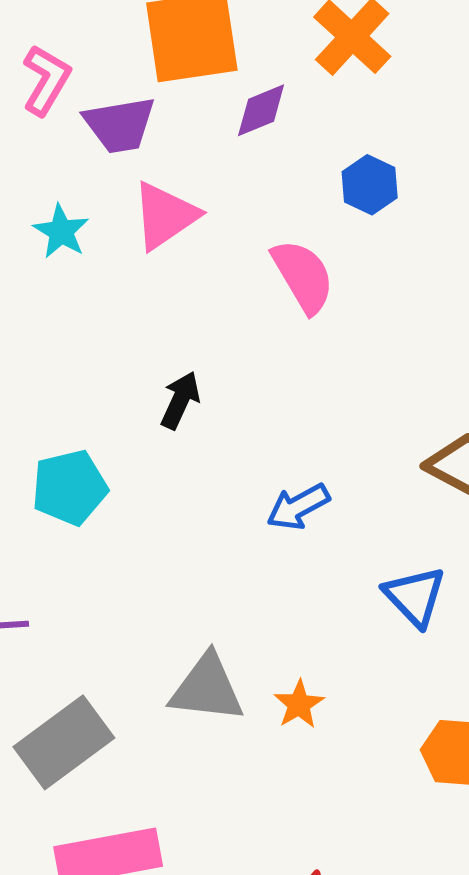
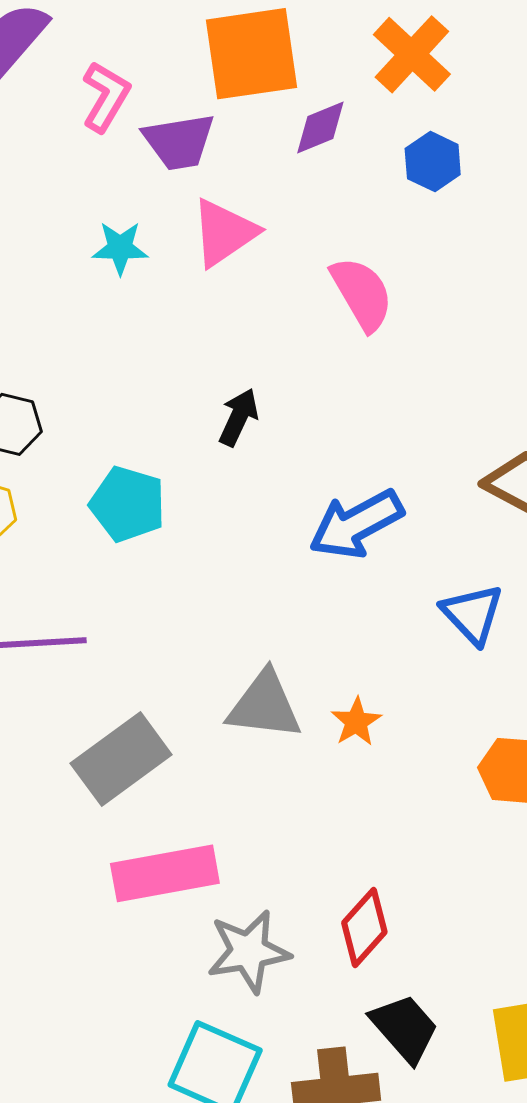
blue hexagon: (370, 185) -> (433, 162), moved
cyan star: (61, 231) -> (120, 248), turned -30
cyan pentagon: (70, 487) -> (128, 504), turned 30
blue arrow: (298, 507) -> (356, 524), size x1.5

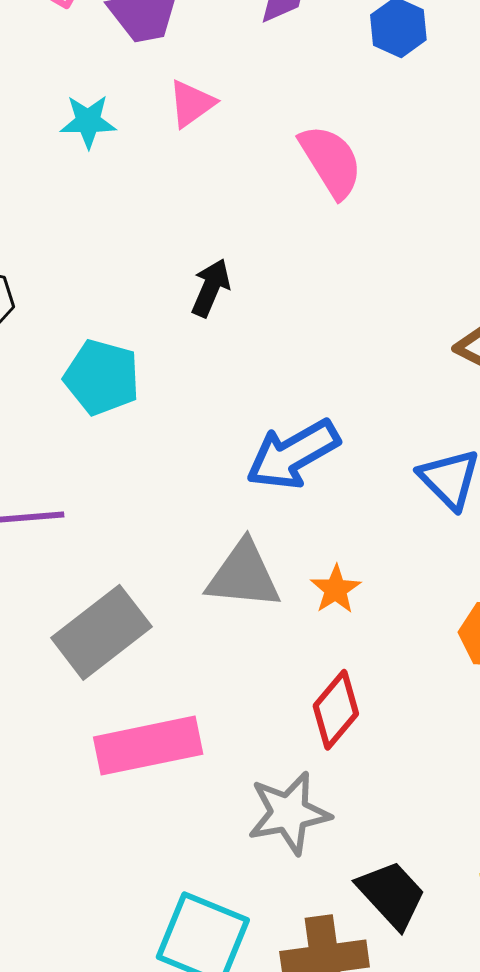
pink triangle: (224, 233) -> (192, 104), size x0.7
blue arrow: (356, 524) -> (293, 454), moved
red diamond: (364, 927) -> (336, 710), moved
gray star: (249, 951) -> (289, 813), moved

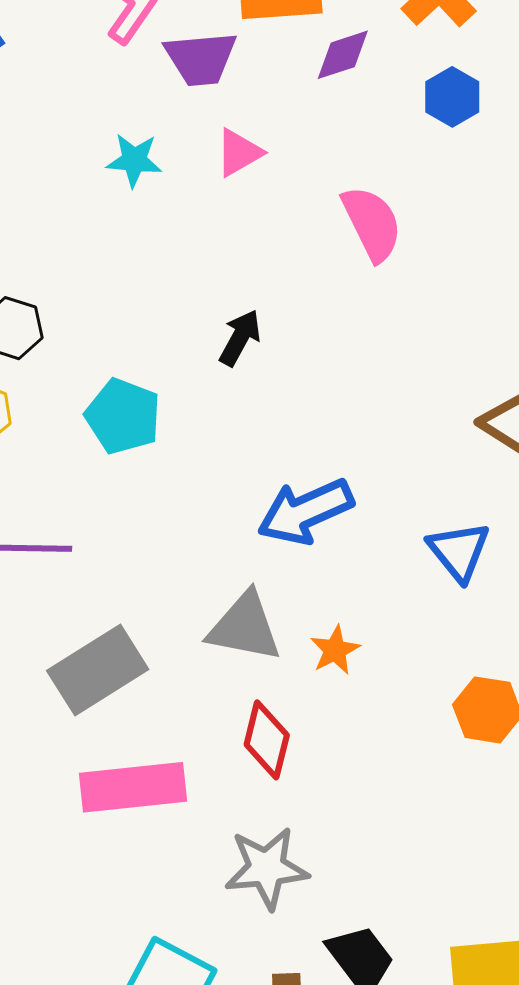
red diamond: (336, 710) -> (267, 740), moved, turned -32

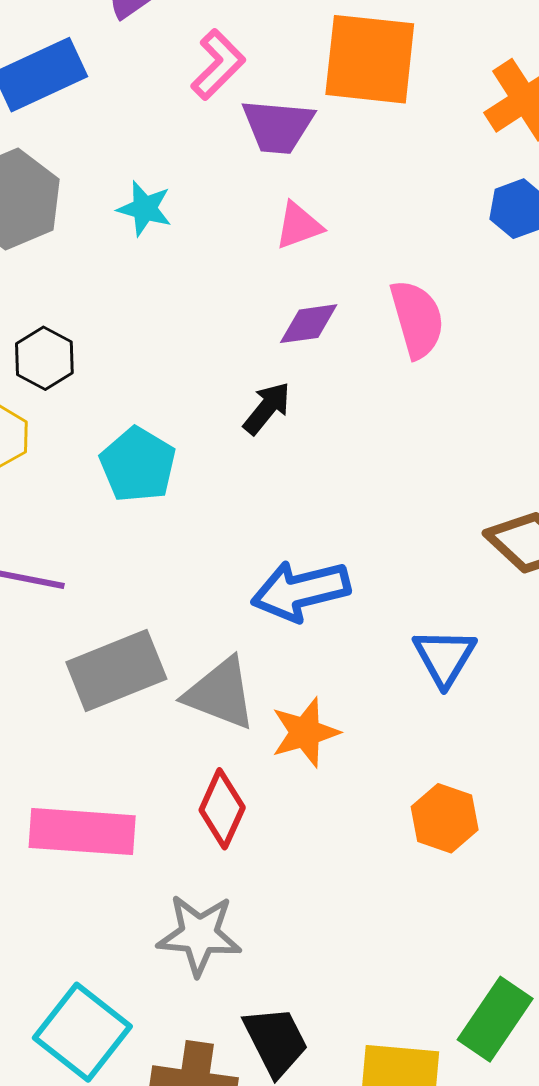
purple diamond: (343, 55) -> (309, 324), moved
cyan star: (134, 160) -> (145, 209), moved
orange star: (335, 650) -> (305, 732), size x1.4
gray rectangle: (98, 670) -> (116, 671), moved

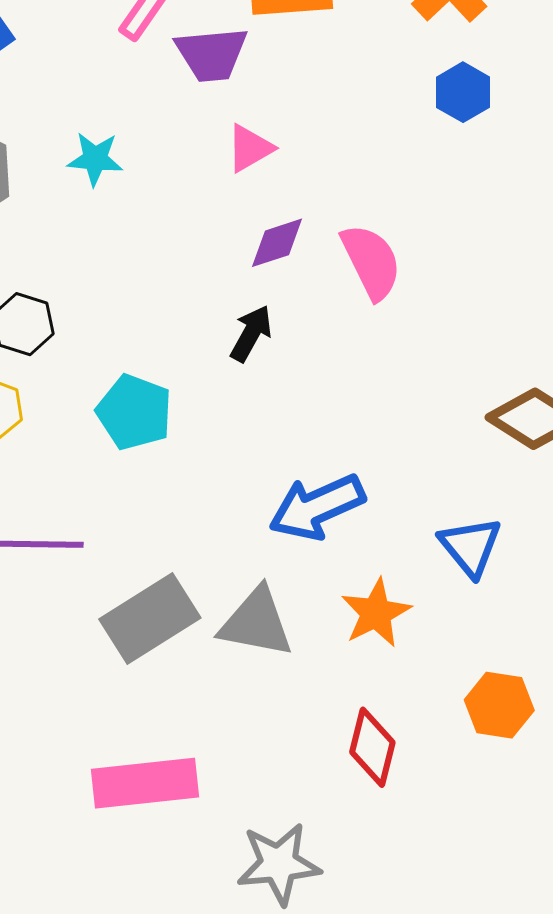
pink semicircle: (417, 319) -> (371, 262), moved
orange star: (305, 732) -> (376, 613), moved
red diamond: (222, 809) -> (372, 747), moved

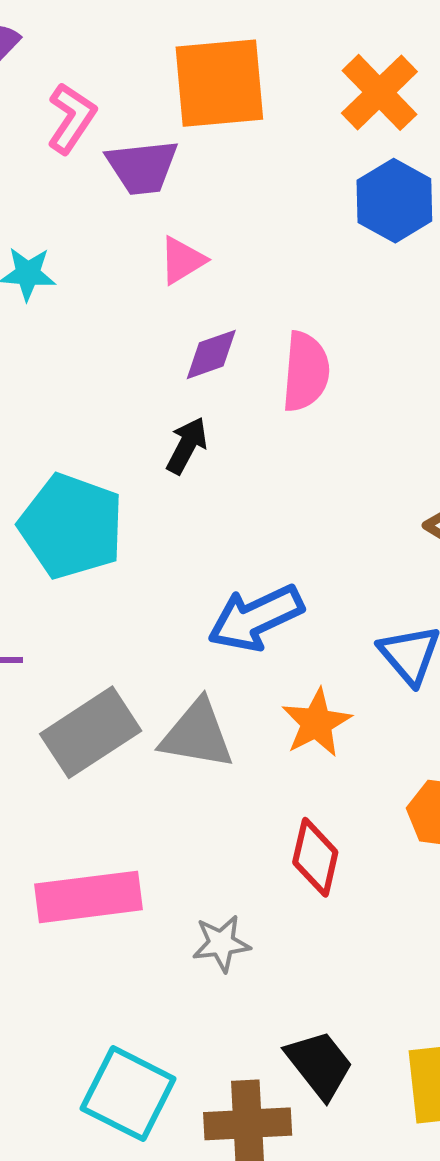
blue hexagon: (463, 92) -> (394, 201), size x1.4
pink semicircle: (371, 262) -> (306, 372), turned 32
cyan pentagon: (134, 412) -> (71, 526), size x1.4
gray star: (279, 864) -> (221, 943), moved, size x0.7

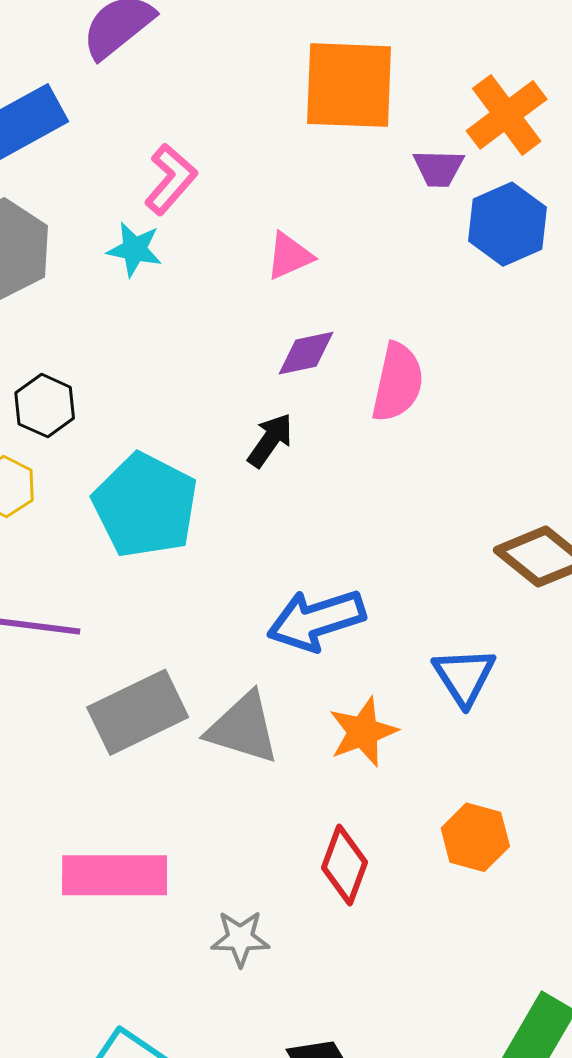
pink L-shape: (71, 118) -> (171, 179), moved
purple trapezoid: (142, 167) -> (439, 168), moved, size x0.7

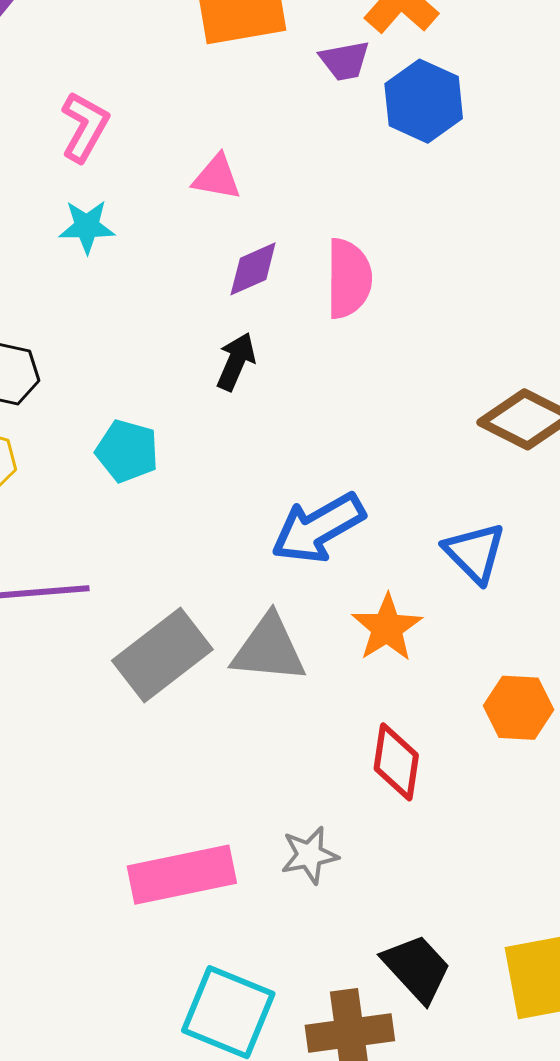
cyan star: (135, 249) -> (87, 227), moved
pink triangle: (289, 256) -> (217, 177), turned 46
cyan pentagon: (145, 505) -> (127, 451), size x0.6
pink rectangle: (115, 875) -> (182, 875), moved

